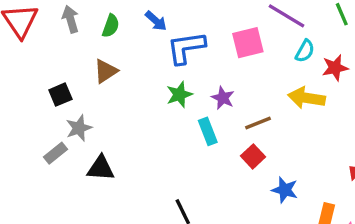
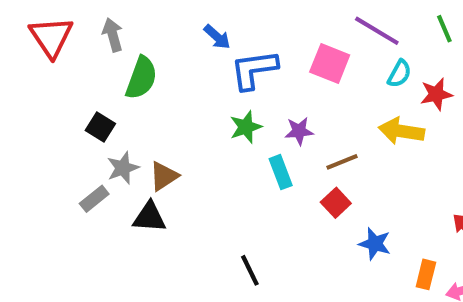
green semicircle: (111, 26) -> (141, 78), moved, size x1.5
pink square: (248, 43) -> (330, 63), turned 36
brown triangle: (106, 71) -> (164, 176), moved
black square: (60, 95) -> (100, 127), turned -35
purple star: (223, 98) -> (299, 131), turned -30

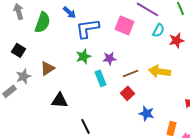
green semicircle: (141, 78) -> (42, 22), moved
black square: (100, 127) -> (18, 50), moved
yellow arrow: (401, 131) -> (160, 71), moved
brown triangle: (164, 176) -> (48, 68), moved
black triangle: (149, 217) -> (60, 100), moved

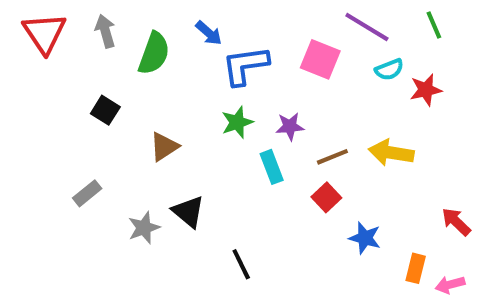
cyan semicircle: (158, 30) -> (389, 70), turned 40
gray star: (24, 76) -> (144, 228), moved
black triangle: (60, 100) -> (188, 212), turned 36

